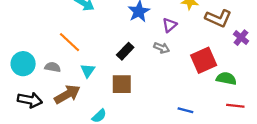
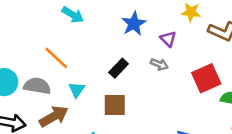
purple triangle: (169, 25) -> (168, 39), turned -35
gray semicircle: (53, 67) -> (37, 86), size x1.5

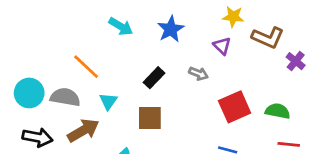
cyan arrow: (73, 15) -> (121, 26), moved
purple triangle: (168, 39) -> (222, 46), moved
red square: (206, 78) -> (235, 107), moved

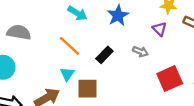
orange line: (86, 67) -> (69, 46), moved
gray semicircle: (65, 97) -> (19, 32), moved
brown square: (150, 118) -> (87, 89), moved

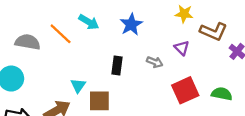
purple triangle: (160, 29) -> (182, 48), moved
orange line: (69, 46) -> (61, 34), moved
black rectangle: (104, 55) -> (117, 66), turned -36

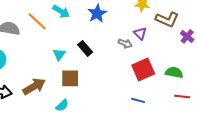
gray arrow: (155, 62) -> (125, 43), moved
black rectangle: (117, 66) -> (85, 48), turned -49
cyan triangle: (78, 86) -> (59, 54), moved

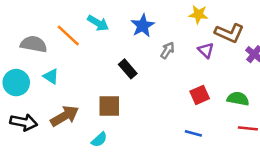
purple triangle: (140, 33) -> (206, 50), moved
gray arrow: (125, 43) -> (167, 50), moved, turned -80
cyan triangle: (59, 54) -> (51, 76), moved, turned -32
red square: (143, 69) -> (200, 95), size x0.7

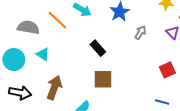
black rectangle: (128, 69) -> (98, 48), moved
brown square: (109, 106) -> (103, 79), moved
brown arrow: (65, 116) -> (54, 88), turned -40

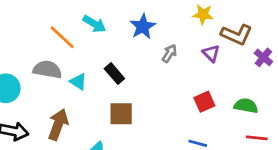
gray semicircle: (28, 27) -> (47, 69), moved
cyan triangle: (43, 54) -> (78, 82), moved

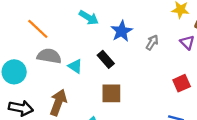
blue star: (143, 27) -> (122, 31), moved
orange line: (62, 37) -> (38, 29), moved

